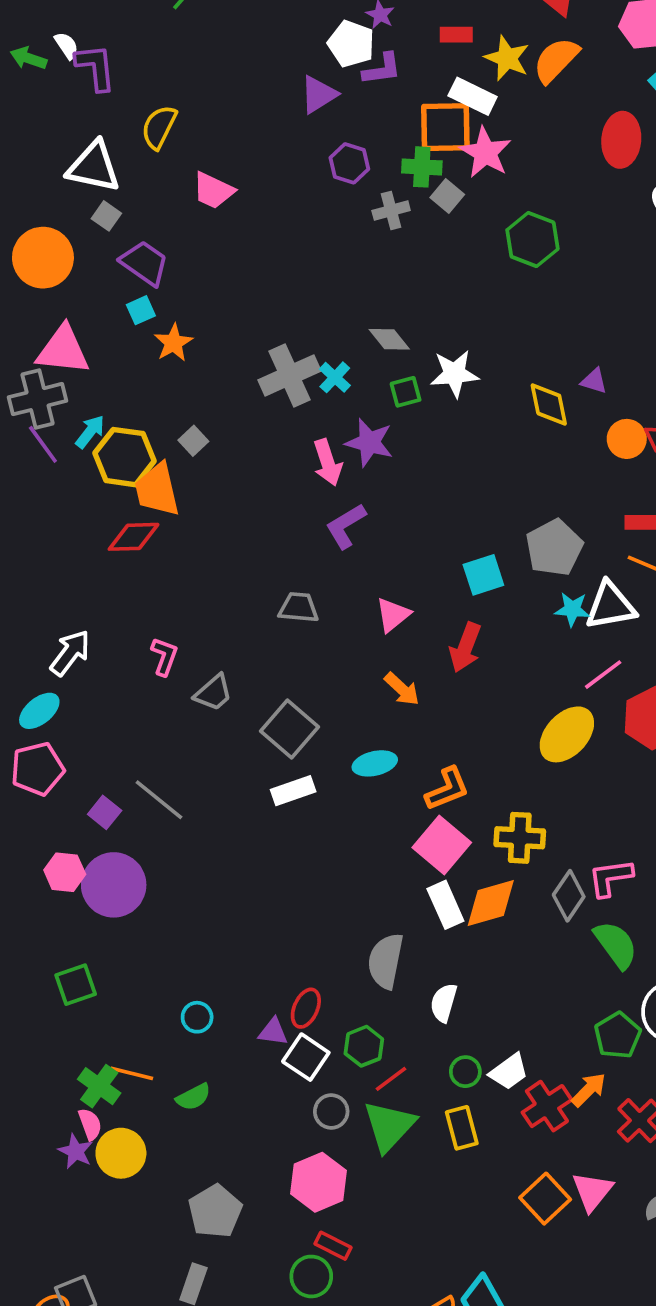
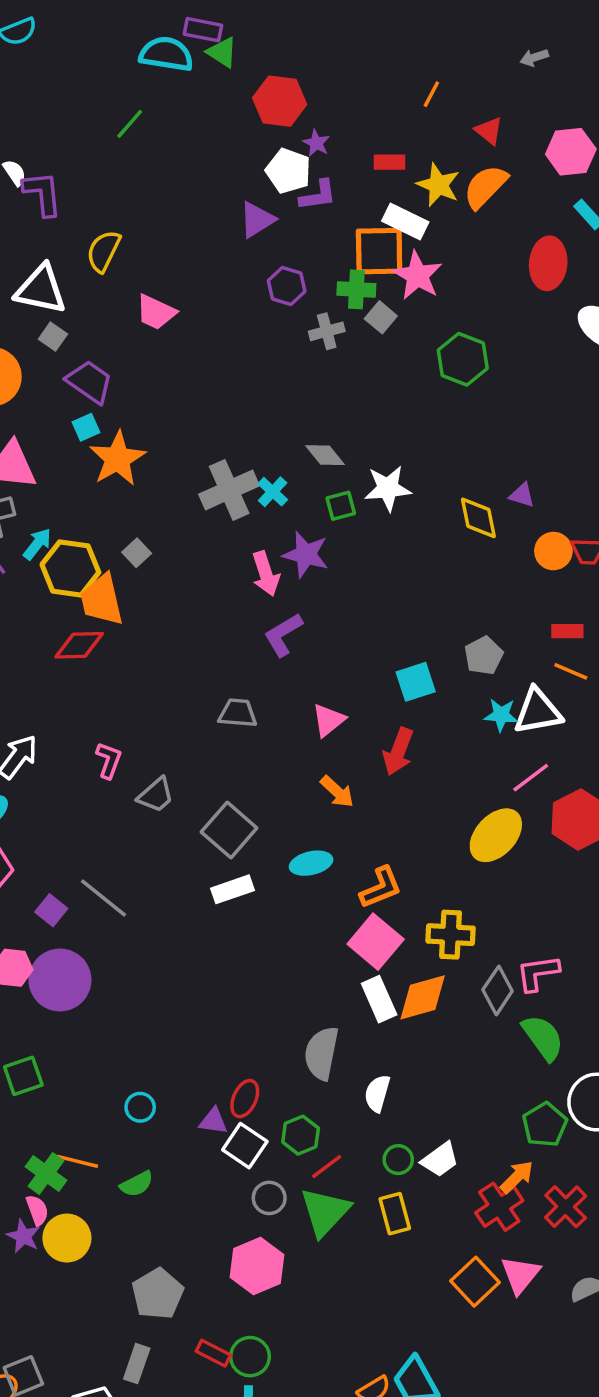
orange star: (173, 343) -> (117, 459), size x1.5
gray pentagon: (554, 548) -> (484, 656), size x0.7
red cross: (547, 1106) -> (499, 1207), moved
red rectangle: (333, 1246) -> (213, 1353), moved

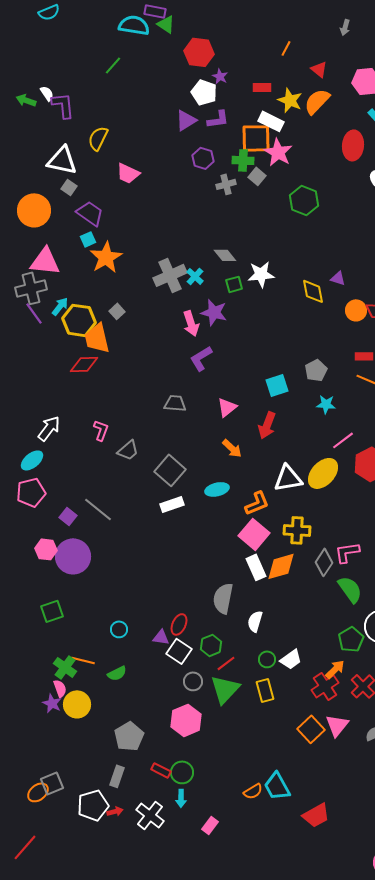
gray arrow: (534, 58) -> (345, 27), turned -56
purple L-shape: (318, 195) -> (218, 119), moved
white triangle: (538, 711) -> (288, 478), moved

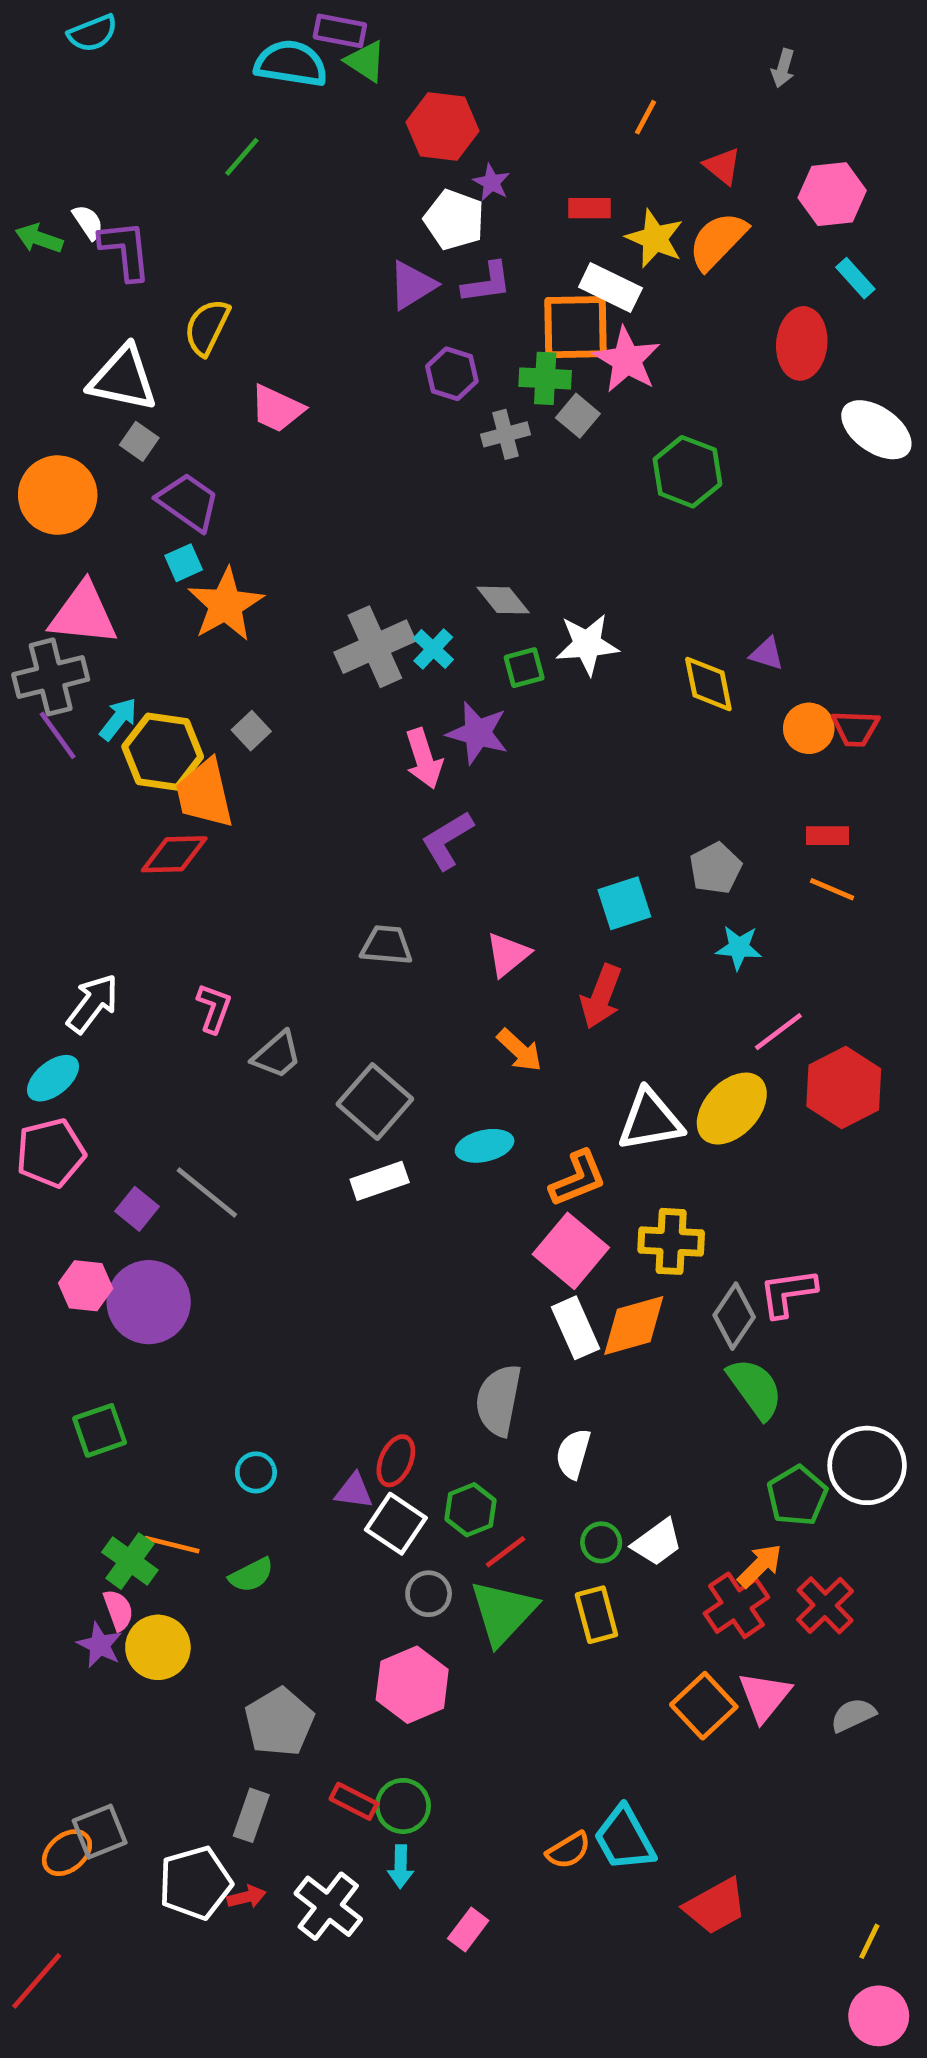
green semicircle: (350, 589) -> (755, 1388), moved

